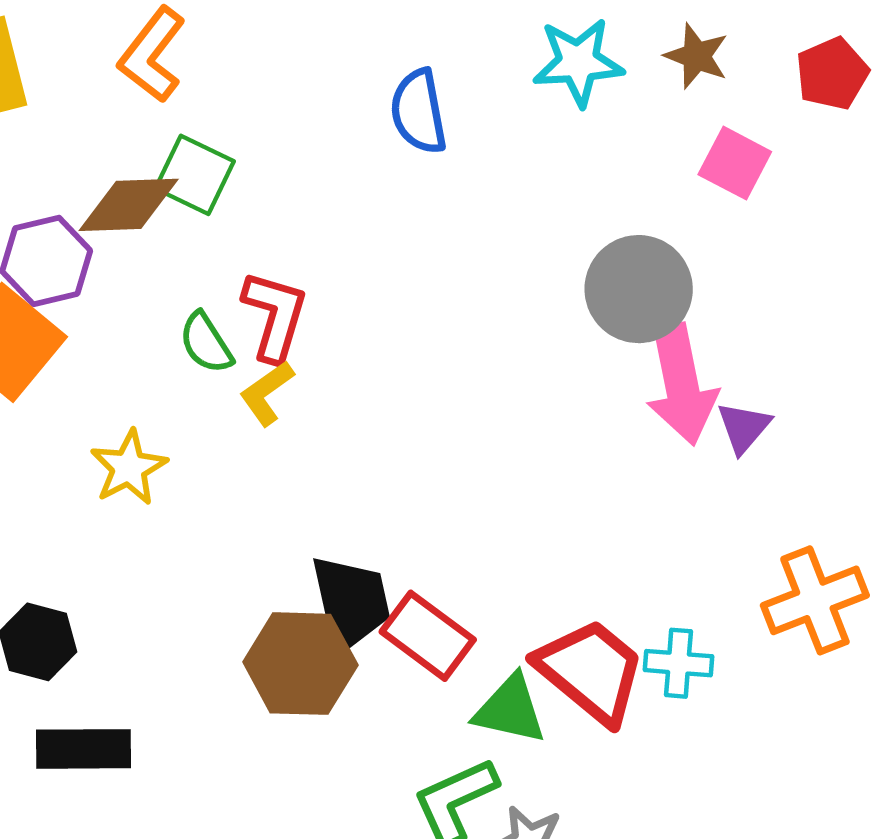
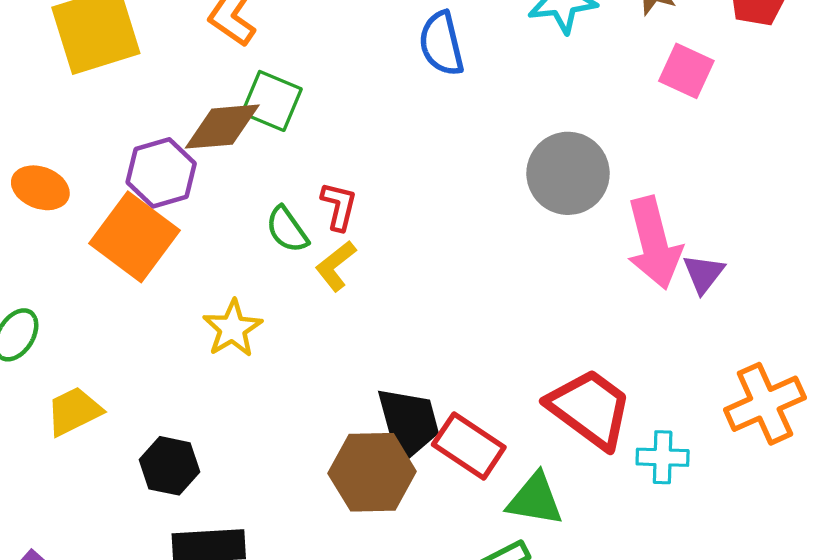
gray circle: (639, 289) -> (568, 173), moved
red L-shape: (275, 316) -> (339, 206), size x0.7
red trapezoid: (591, 671) -> (590, 408), moved

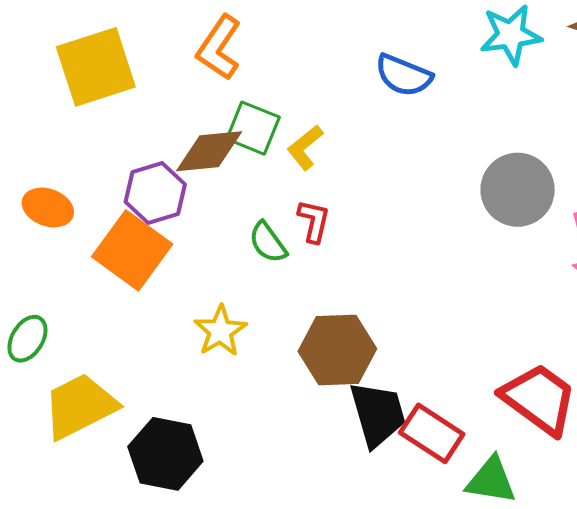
blue semicircle: (441, 44) -> (404, 75), turned -54
yellow L-shape: (336, 266) -> (305, 147), moved
yellow trapezoid: (74, 411) -> (80, 406), size x1.5
black hexagon: (170, 466) -> (165, 454), size x1.4
brown hexagon: (372, 472) -> (337, 350), moved

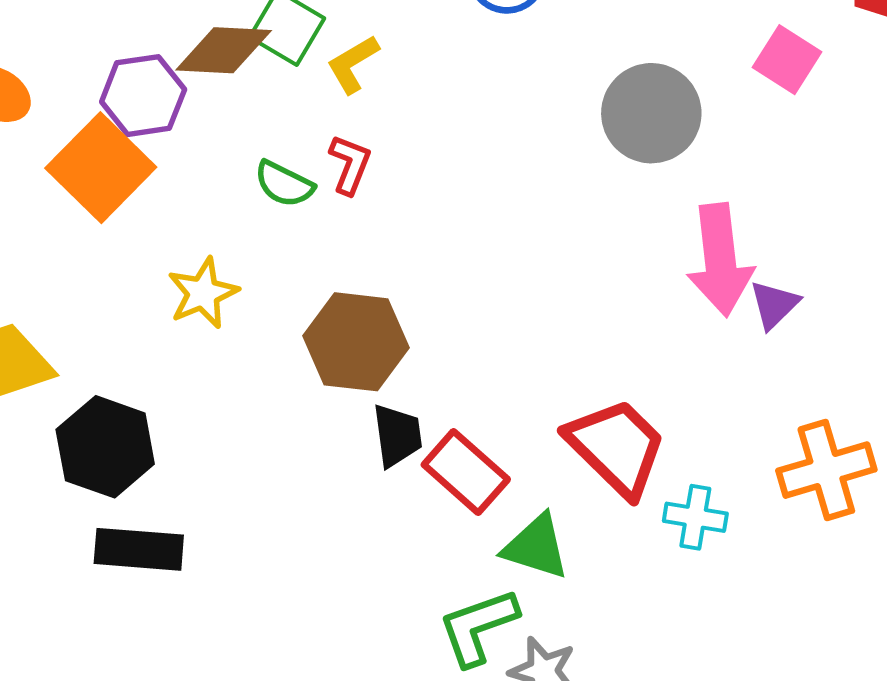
gray circle: (518, 190) -> (651, 113), moved
green semicircle: (268, 242) -> (284, 184), turned -36
black trapezoid: (378, 414) -> (397, 436), size x0.7

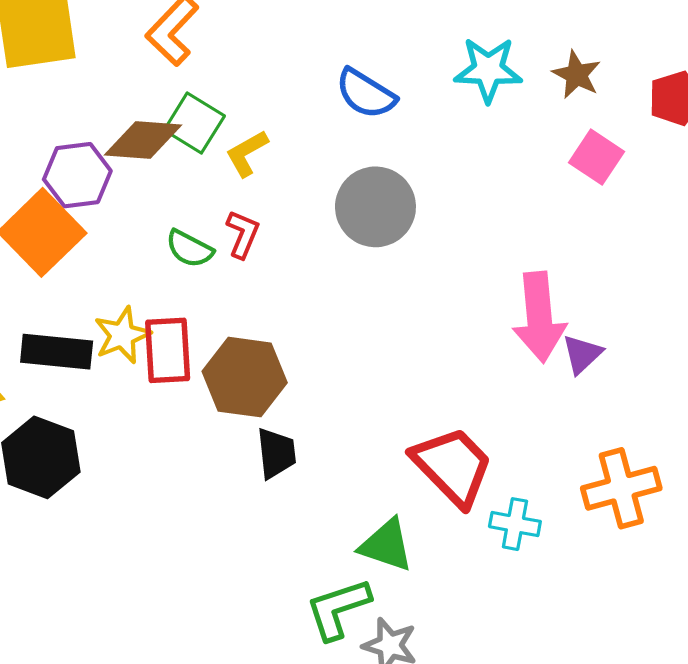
gray circle: (651, 113) -> (375, 207), moved
red rectangle: (466, 472) -> (168, 350), moved, turned 44
black rectangle: (139, 549) -> (57, 352), moved

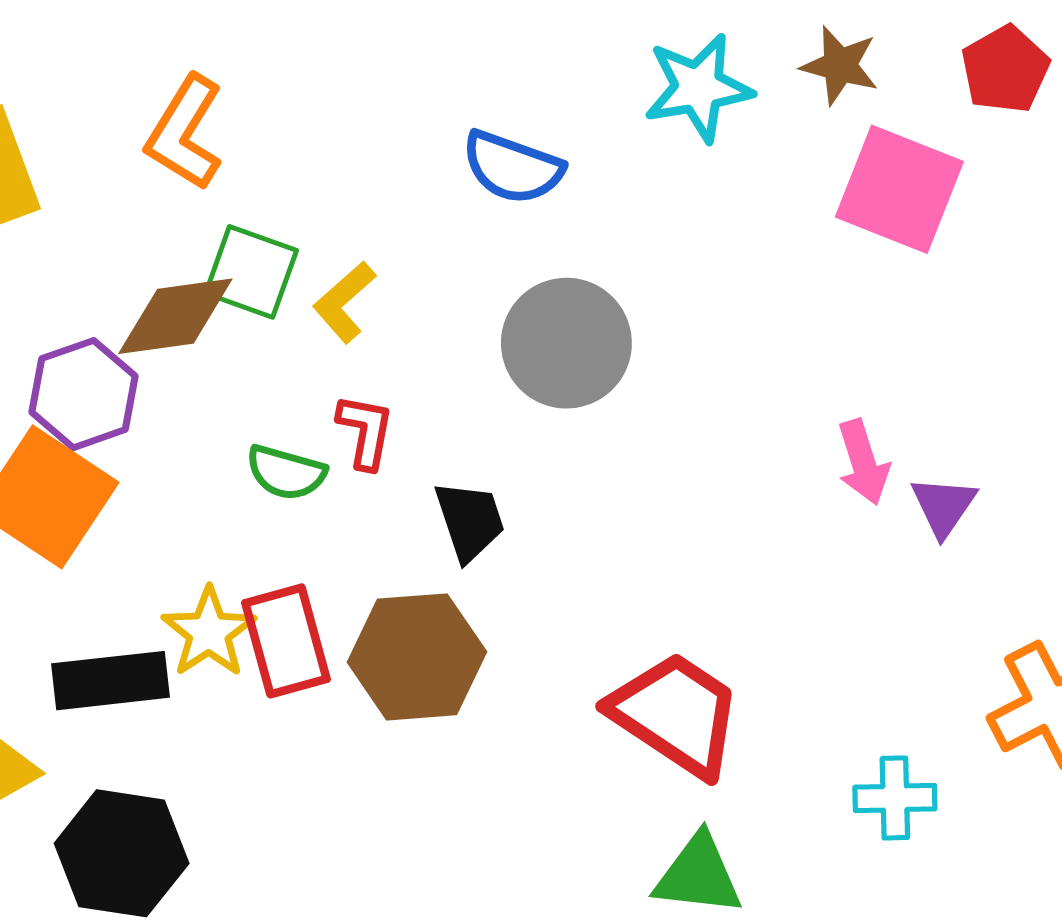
pink square: (597, 157) -> (899, 189), size x1.5
pink arrow: (539, 317) -> (863, 462), size x0.6
black trapezoid: (276, 453) -> (470, 521), moved
red trapezoid: (453, 466) -> (676, 714), moved

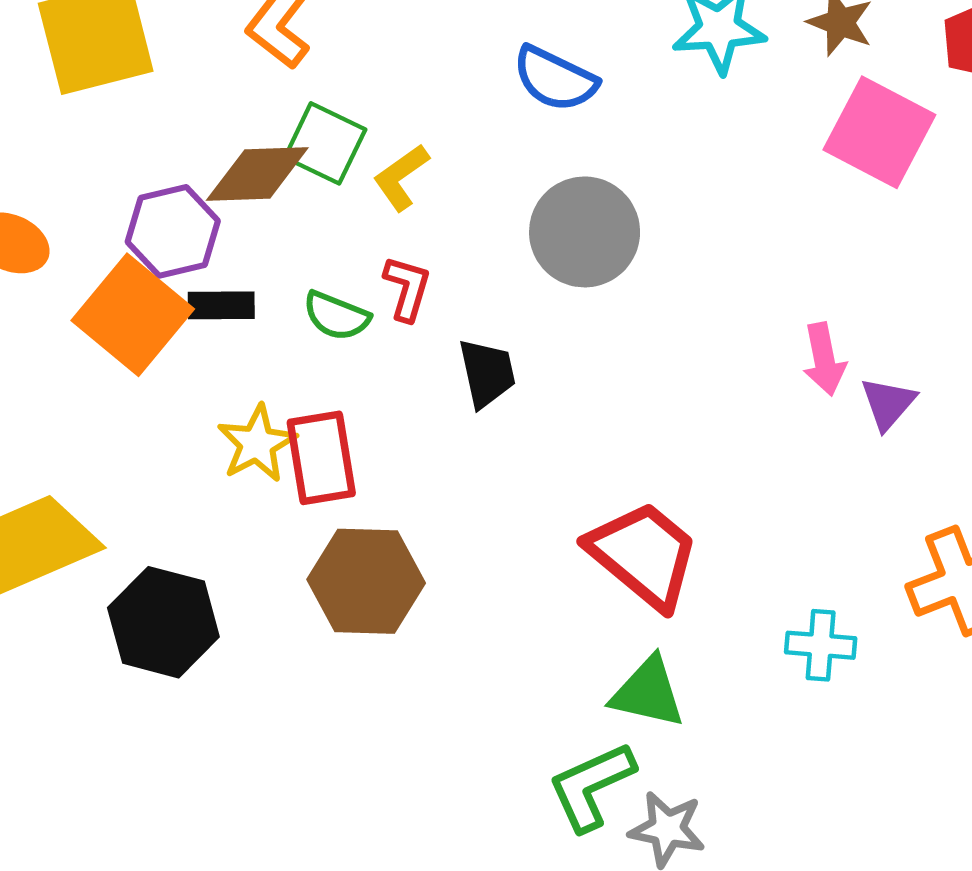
brown hexagon: (417, 657) -> (366, 581), moved
black rectangle: (111, 681) -> (221, 305), moved, size x0.7

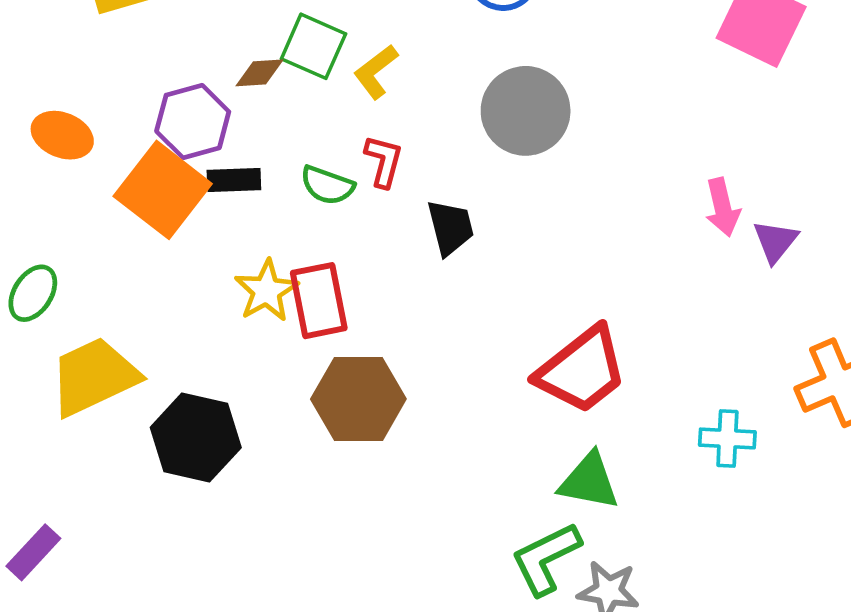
brown diamond: (257, 174) -> (260, 73), size x0.6
red trapezoid: (644, 555) -> (582, 370), turned 104

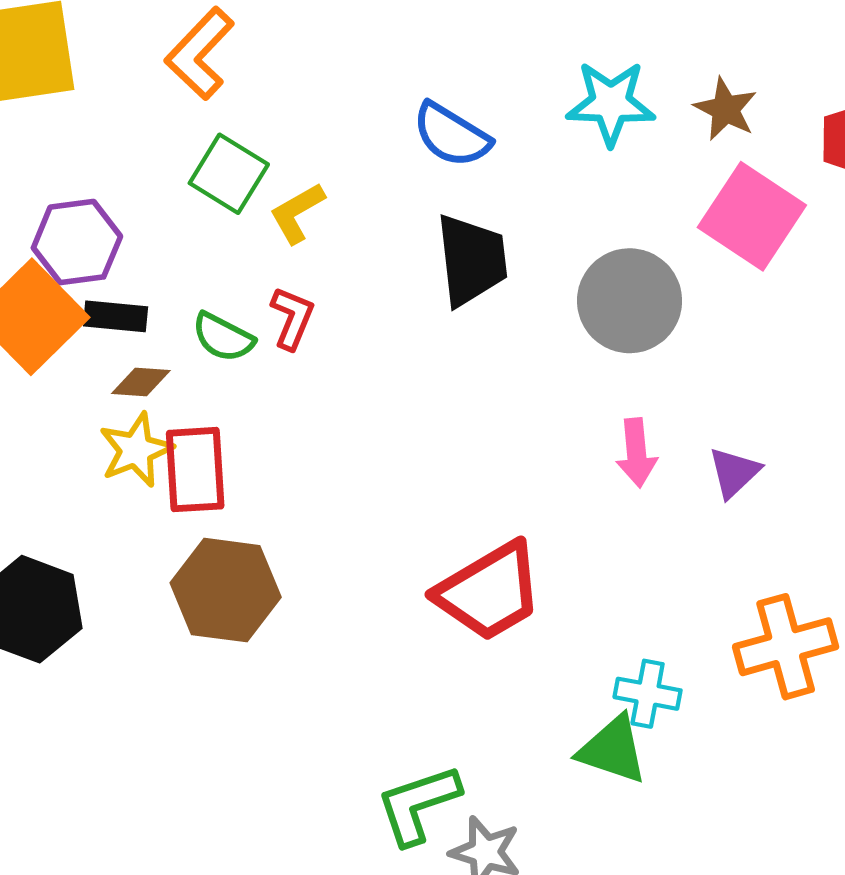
brown diamond: (260, 73) -> (141, 382), moved
gray circle: (526, 111) -> (630, 301), moved
pink arrow: (723, 207) -> (636, 453), moved
black trapezoid: (450, 228) -> (472, 260), moved, size x1.4
green triangle: (589, 481) -> (613, 750), moved

